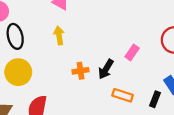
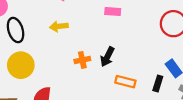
yellow arrow: (59, 35) -> (59, 26), turned -84
pink rectangle: (132, 52) -> (113, 12), moved, turned 63

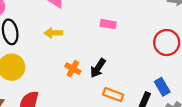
orange cross: (82, 60) -> (73, 69), turned 35

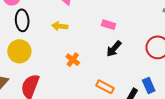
black arrow: (98, 68) -> (114, 49), moved

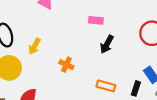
yellow arrow: (60, 26) -> (34, 46), moved, turned -56

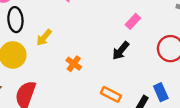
pink rectangle: (96, 20) -> (133, 21), moved, turned -64

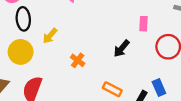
pink rectangle: (133, 21) -> (144, 24), moved, turned -40

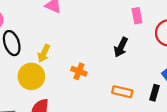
yellow circle: (21, 52) -> (31, 76), moved

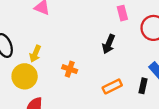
orange rectangle: (122, 92) -> (112, 86), turned -36

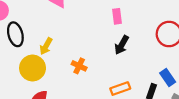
pink rectangle: (122, 13) -> (117, 16), moved

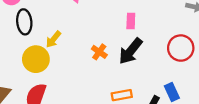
black arrow: (122, 45) -> (131, 51), size x1.4
orange cross: (79, 66) -> (99, 52), moved

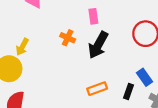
orange cross: (99, 52) -> (68, 38), moved

